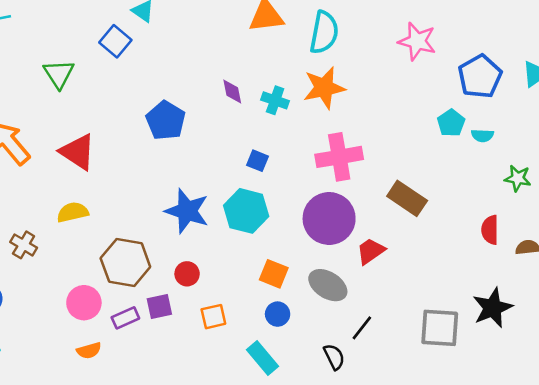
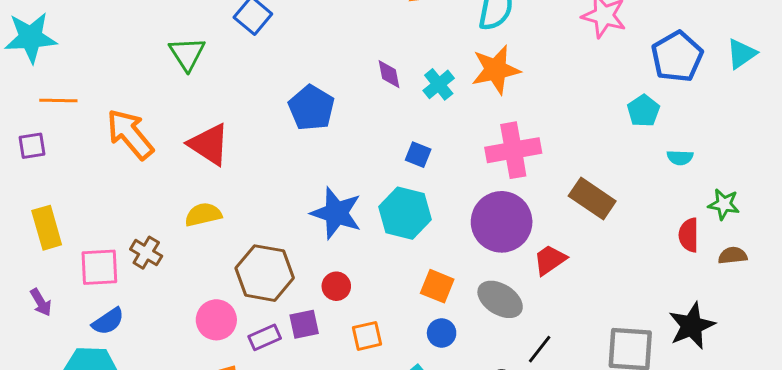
cyan cross: (275, 100) -> (439, 84), turned 32
cyan semicircle: (482, 136) -> (680, 158), moved
green star: (518, 178) -> (724, 204), moved

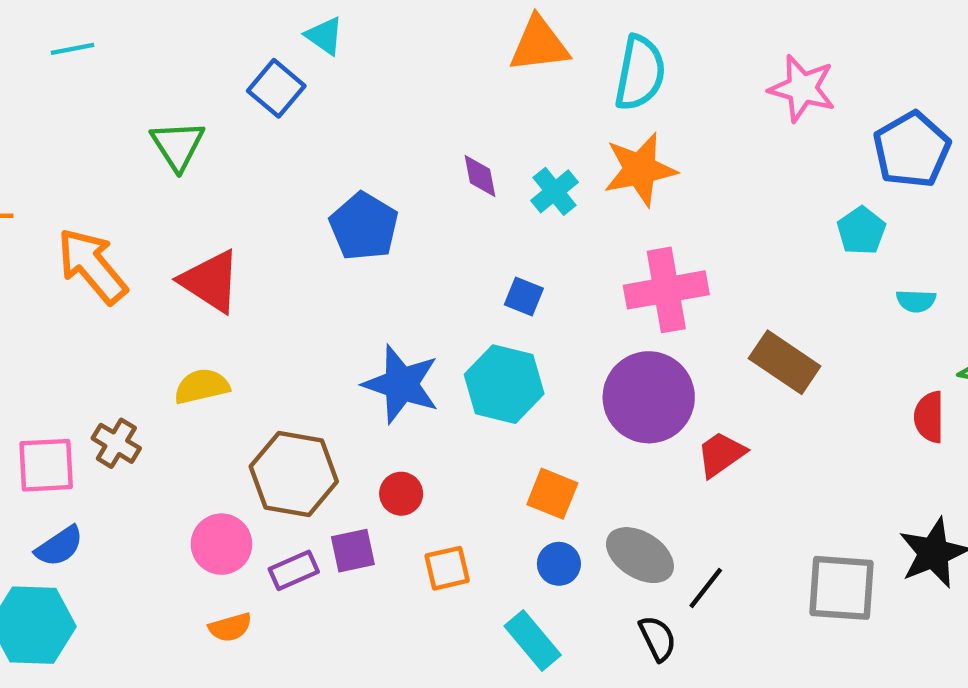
gray ellipse: (500, 299) -> (640, 555), moved

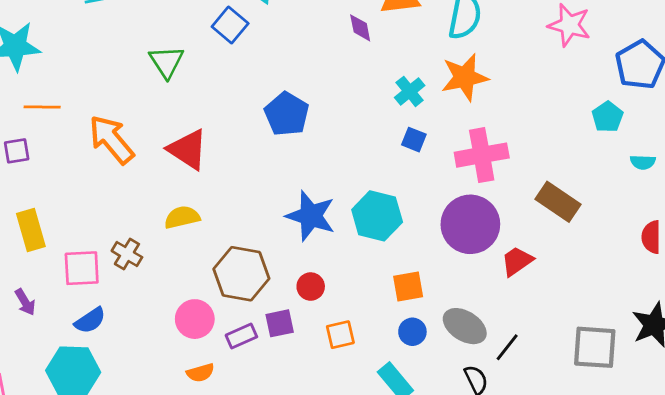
purple diamond: (480, 176) -> (360, 28), moved
blue square: (524, 296) -> (414, 140), moved
orange square: (552, 494) -> (408, 287), turned -32

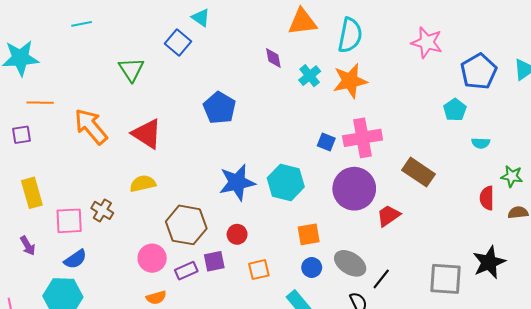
purple diamond: (360, 28) -> (273, 58), moved
cyan cross: (410, 91) -> (310, 76), moved
blue square: (414, 140) -> (326, 142), moved
blue star: (311, 216) -> (237, 182), turned -30

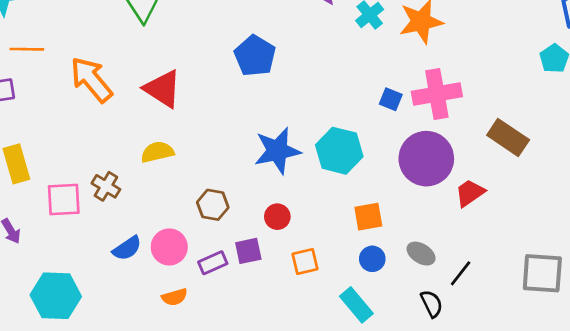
brown hexagon: (186, 225) -> (213, 205), size x0.6
blue semicircle: (75, 259) -> (127, 248), moved
gray ellipse: (350, 263) -> (421, 254), size x0.7

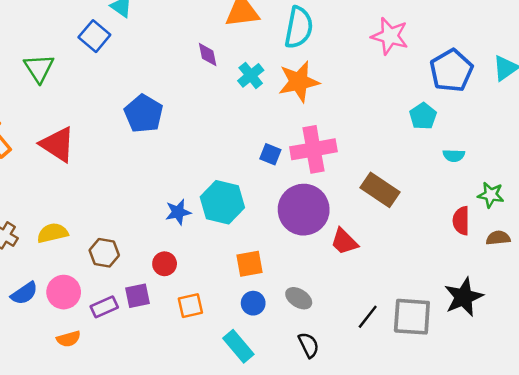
blue star: (277, 151) -> (178, 212), moved, size x0.6
yellow semicircle: (157, 152) -> (53, 233), moved
red trapezoid: (470, 193) -> (344, 242), turned -100
black line: (461, 273) -> (368, 317), moved

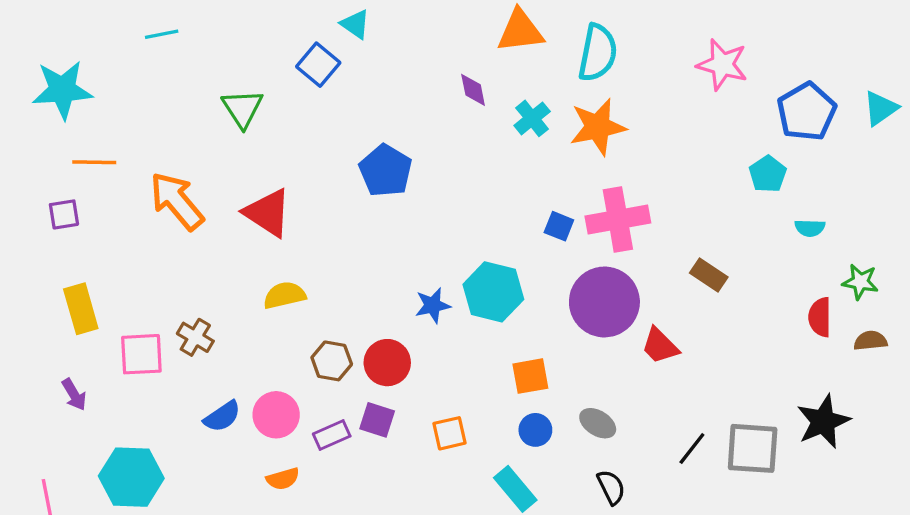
brown rectangle: (380, 190) -> (709, 275), size x0.7
yellow semicircle: (53, 233) -> (285, 295), moved
red circle: (165, 264) -> (387, 363), moved, size x1.4
purple square: (137, 296) -> (377, 420), turned 30

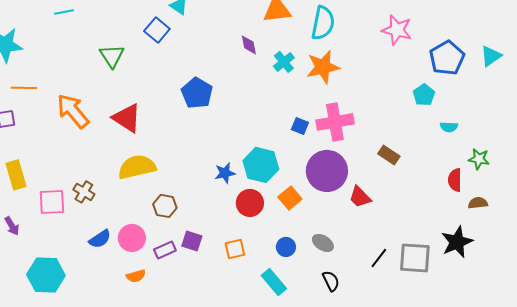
yellow semicircle: (285, 295) -> (137, 167), size x1.5
brown semicircle: (870, 341) -> (478, 203), moved
red circle: (387, 363) -> (250, 203), moved
orange square: (530, 376) -> (290, 198), moved, turned -30

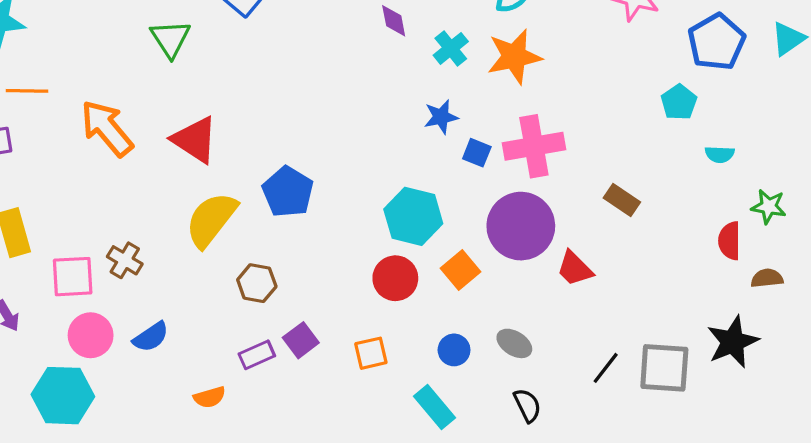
blue pentagon: (197, 93) -> (288, 192), moved
yellow semicircle: (137, 167) -> (211, 220), turned -39
blue star: (225, 173) -> (441, 117), moved
pink circle: (132, 238) -> (91, 335), moved
purple square: (192, 241) -> (301, 340), turned 35

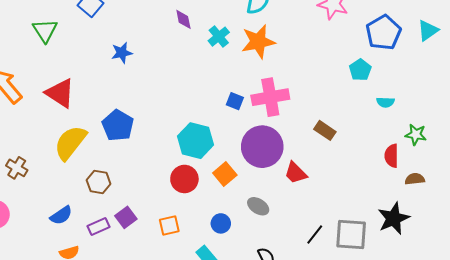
blue star: (441, 117) -> (122, 53), moved
blue semicircle: (151, 337) -> (61, 215), moved
gray ellipse: (514, 343) -> (258, 206), moved

